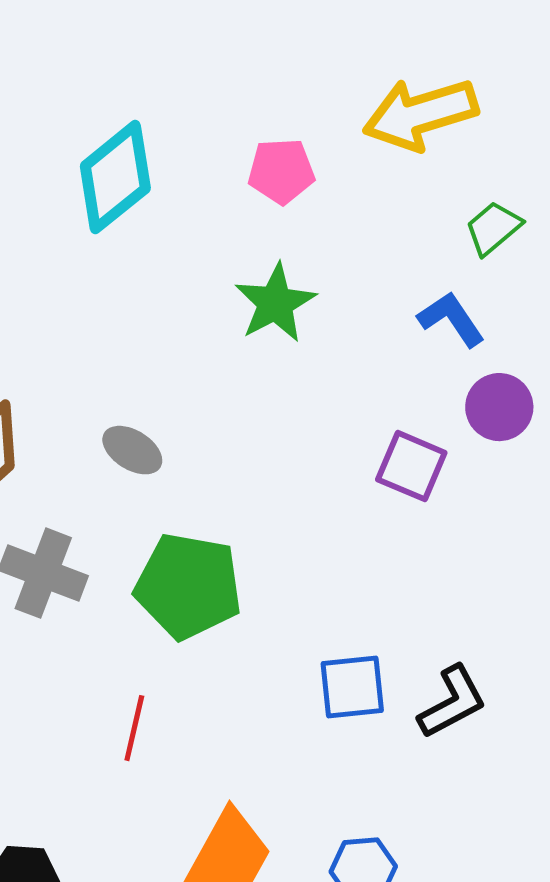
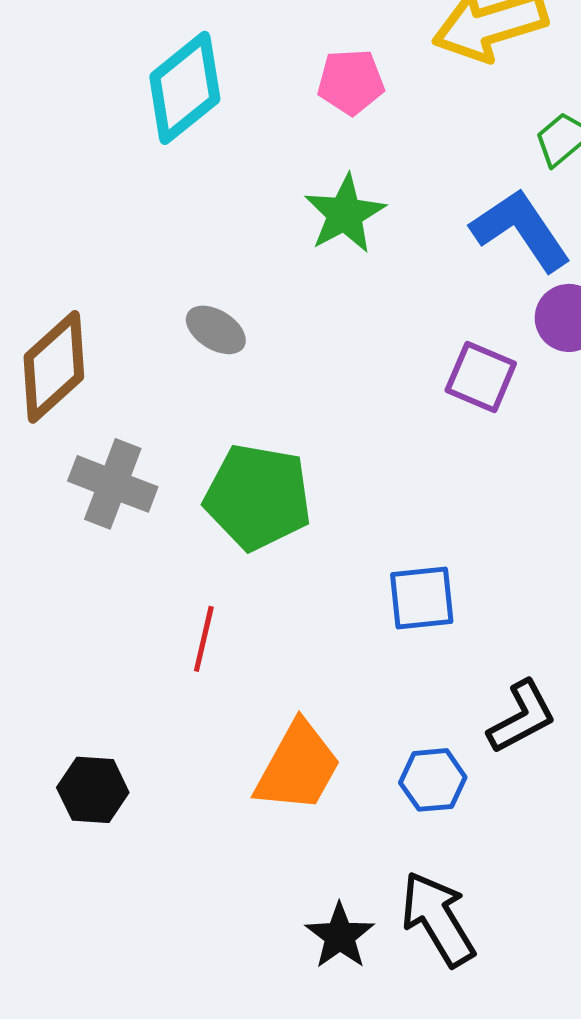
blue L-shape: (451, 319) -> (521, 230), size x1.5
gray ellipse: (132, 450) -> (216, 330), moved
black L-shape: (452, 702) -> (522, 717), moved

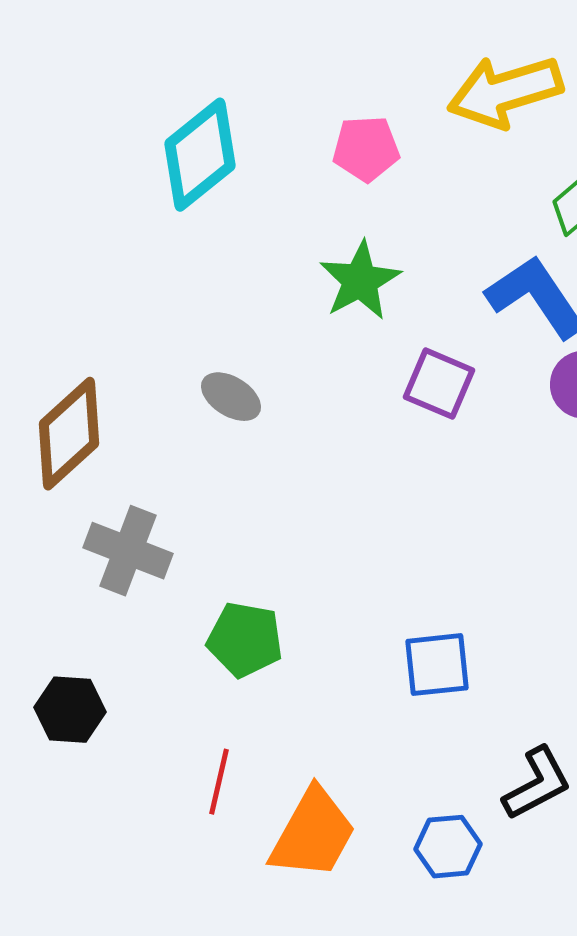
purple square: (481, 377) -> (439, 384), moved
green pentagon: (258, 497) -> (245, 640), moved, size x0.7
red line: (204, 639) -> (219, 782), moved
black hexagon: (93, 790) -> (70, 710), moved

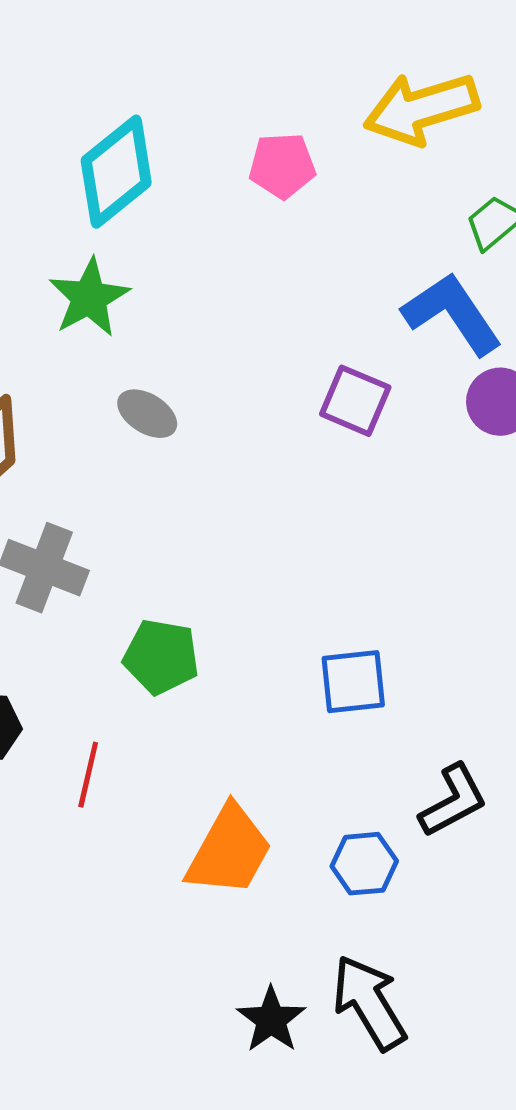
green star: (360, 281) -> (89, 298), moved
red line: (219, 782) -> (88, 775), moved

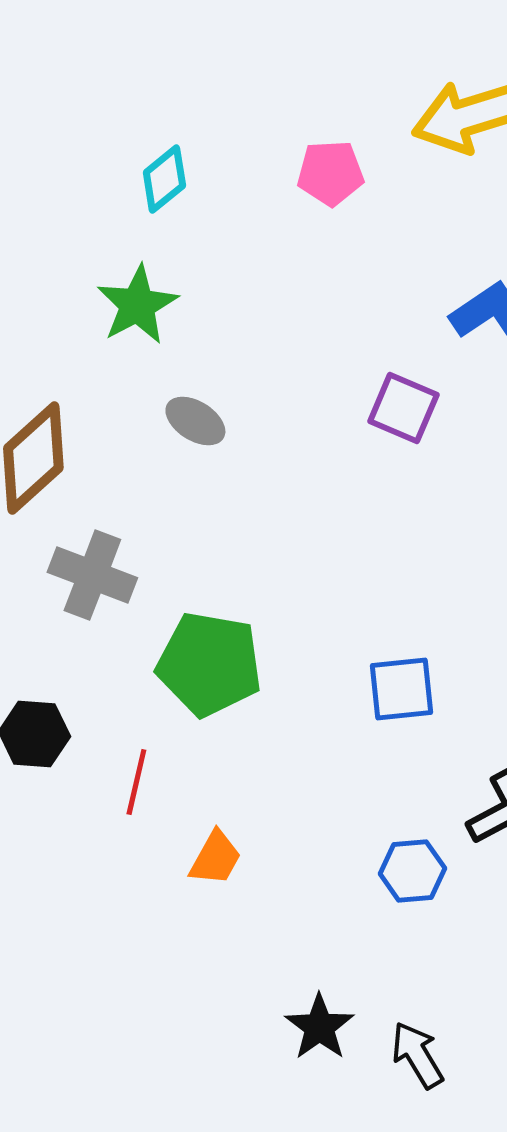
cyan diamond: (116, 172) -> (164, 179), size x0.6
green pentagon: (161, 657) -> (209, 664), size x1.4
orange trapezoid: (229, 851) -> (215, 858), moved, size x0.6
black arrow: (369, 1003) -> (417, 1055), moved, size x0.7

